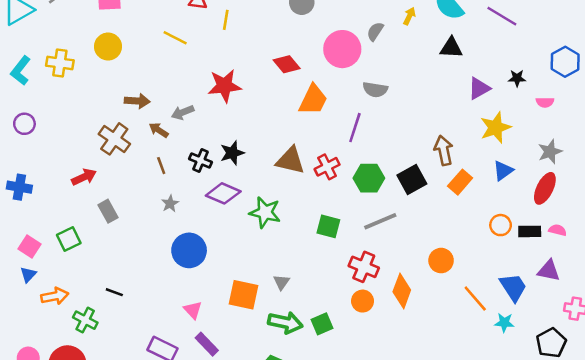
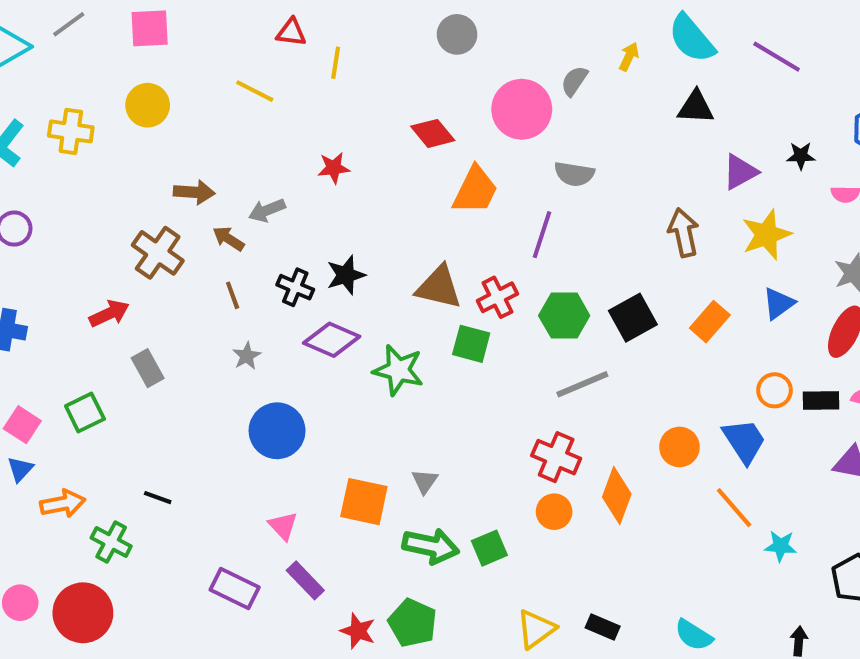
red star: (224, 86) -> (334, 168), size x0.6
brown arrow: (444, 150) -> (684, 233), moved
green square: (328, 226) -> (471, 344), moved
blue trapezoid: (513, 287) -> (744, 441), moved

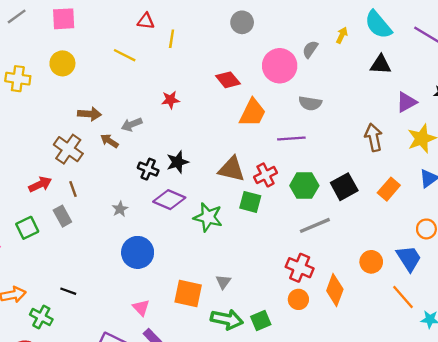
purple line: (542, 235) -> (291, 139), turned 68
brown line: (233, 295) -> (73, 189), moved
green square: (85, 413) -> (27, 228), moved

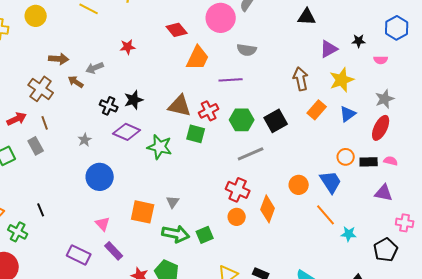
orange rectangle: (389, 189) -> (317, 110), moved
black line: (68, 291) -> (41, 210), turned 48

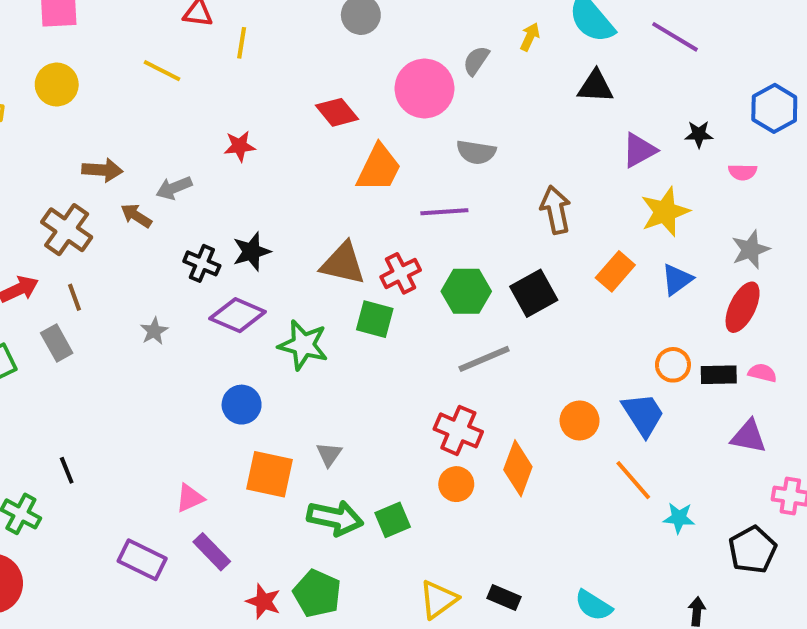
brown arrow: (301, 79) -> (556, 210), moved
blue circle: (100, 177) -> (242, 405), moved, size x0.7
pink triangle: (103, 224) -> (190, 498), turned 49

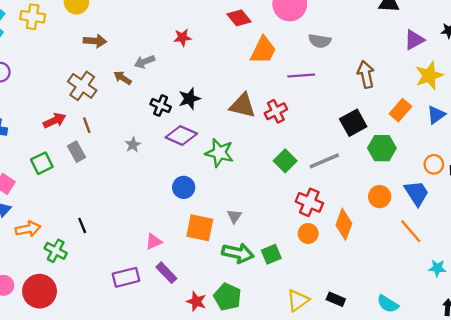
brown arrow: (102, 170) -> (95, 41), moved
green hexagon: (466, 291) -> (382, 148), moved
green square: (375, 319) -> (285, 161), moved, turned 30
cyan star: (679, 518) -> (437, 268), moved
purple rectangle: (142, 560) -> (126, 277), turned -40

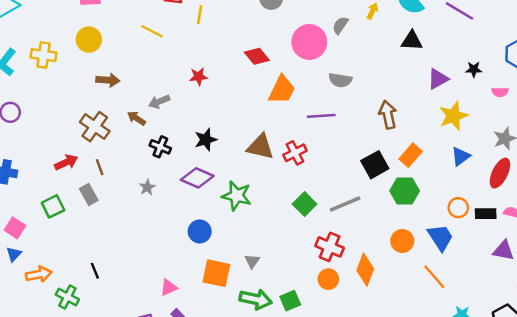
black cross: (161, 106) -> (160, 147), moved
orange rectangle: (400, 110) -> (411, 155), moved

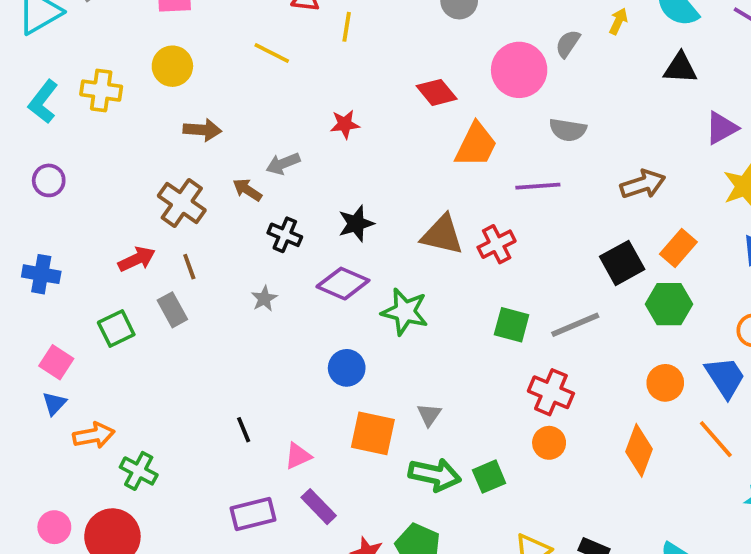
brown arrow: (388, 115) -> (643, 184), turned 84
green square: (305, 204) -> (512, 325), turned -30
orange diamond: (365, 270) -> (639, 450), moved
black line: (95, 271) -> (244, 430), moved

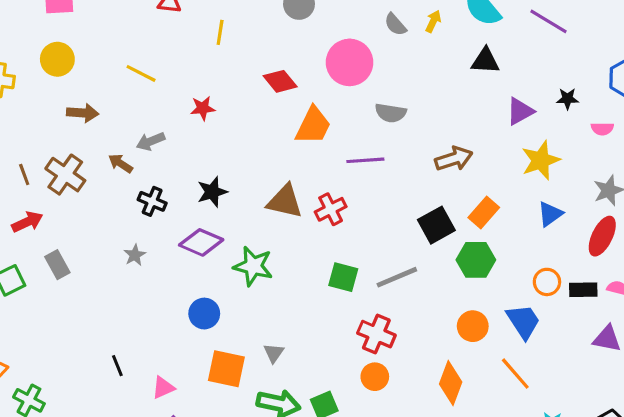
yellow line: (347, 27) -> (220, 32), moved
gray semicircle: (568, 44) -> (395, 24), moved, turned -75
yellow line: (272, 53) -> (141, 73), moved
brown line: (189, 267) -> (24, 175), moved

